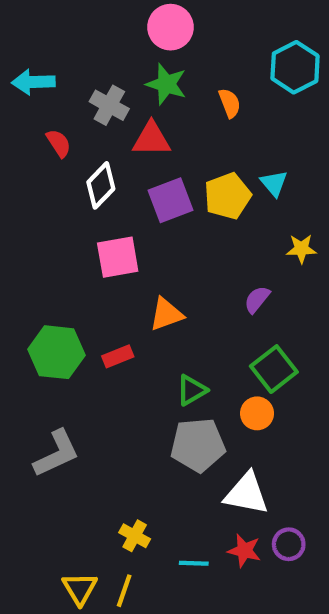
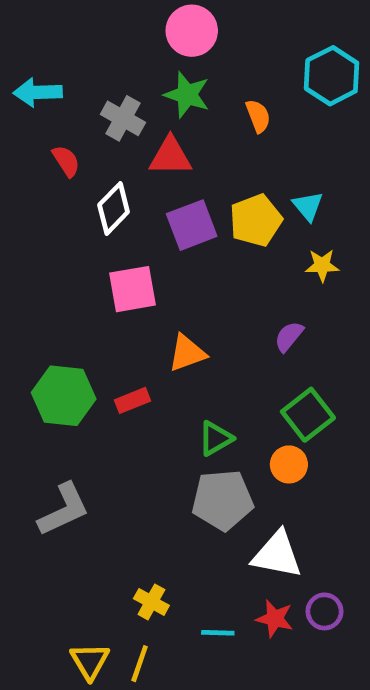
yellow star: (301, 249) -> (322, 265), moved

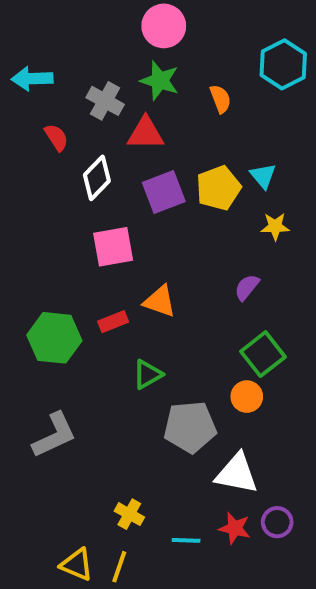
orange triangle: (187, 353) -> (160, 301), turned 39
red rectangle: (132, 400) -> (113, 322), moved
green triangle: (215, 438) -> (148, 374), moved
yellow triangle: (90, 661) -> (77, 565), turned -36

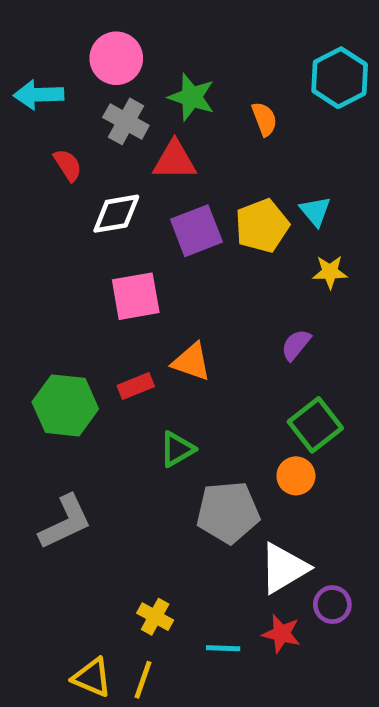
pink circle: (164, 26) -> (116, 58), moved
white diamond: (97, 178) -> (116, 214), turned 36
white triangle: (237, 474) -> (284, 568), turned -42
purple circle: (277, 522) -> (332, 605), moved

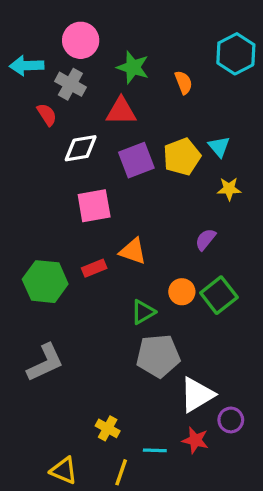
gray cross: (126, 121) -> (70, 84), moved
green triangle: (177, 449) -> (143, 312), moved
orange circle: (296, 476) -> (182, 292), moved
yellow line: (143, 680) -> (121, 472), moved

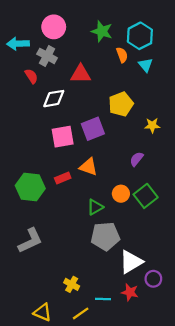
cyan hexagon: (236, 54) -> (140, 36), moved
green star: (133, 67) -> (102, 31), moved
cyan triangle: (219, 147) -> (146, 65), moved
purple square: (136, 160) -> (93, 129), moved
yellow line: (121, 472) -> (81, 313), turned 36

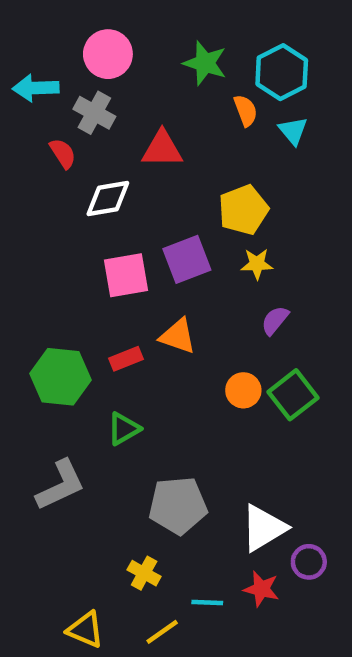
yellow star: (152, 125) -> (257, 264), moved
green triangle: (95, 207) -> (124, 429), moved
gray pentagon: (105, 236) -> (178, 505), moved

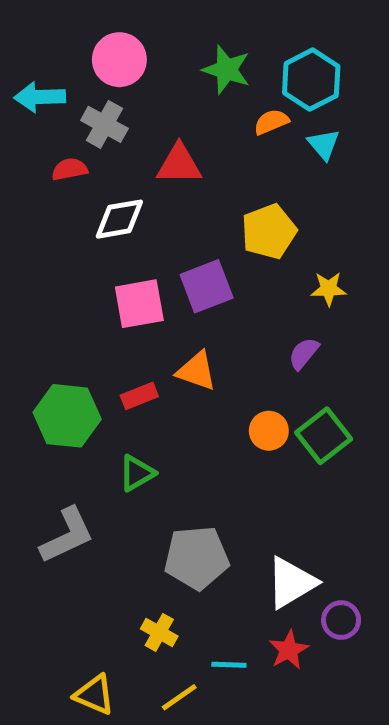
orange semicircle: (246, 110) -> (271, 122), turned -92
red semicircle: (63, 153) -> (70, 169), turned -68
yellow star: (257, 264) -> (329, 289), moved
red star: (261, 589) -> (289, 650), turned 30

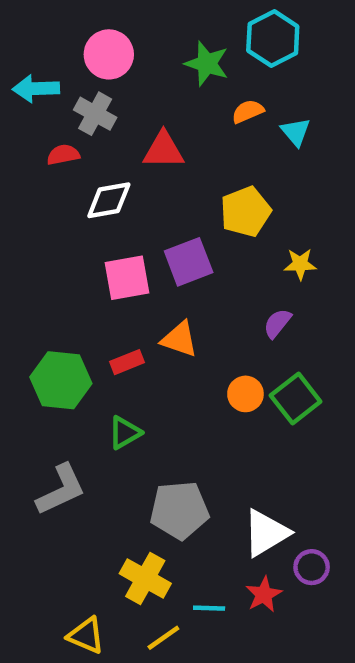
cyan hexagon: (311, 80) -> (273, 38), moved
yellow cross: (159, 632) -> (145, 578), size x1.5

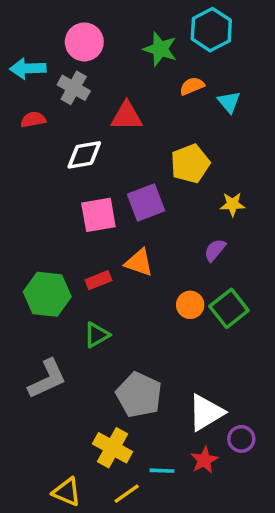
red semicircle: (63, 155) -> (33, 120), moved
gray pentagon: (179, 510) -> (139, 395), turned 30

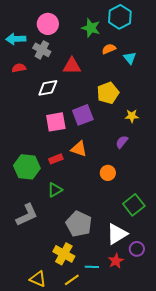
green square: (229, 308) -> (134, 205), moved

